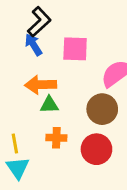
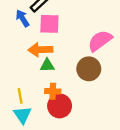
blue arrow: (33, 45) -> (22, 18), moved
pink square: (75, 49) -> (49, 24), moved
red circle: (96, 149) -> (60, 106), moved

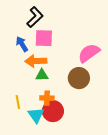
blue arrow: (22, 18) -> (22, 44), moved
cyan triangle: (22, 115) -> (36, 115), moved

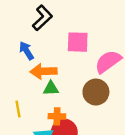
pink square: (44, 38) -> (78, 42), moved
yellow line: (18, 102) -> (18, 109), moved

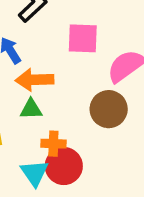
green triangle: (51, 88) -> (31, 109), moved

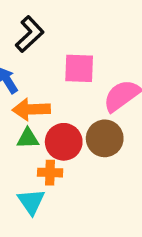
red circle: (64, 166) -> (64, 142), moved

